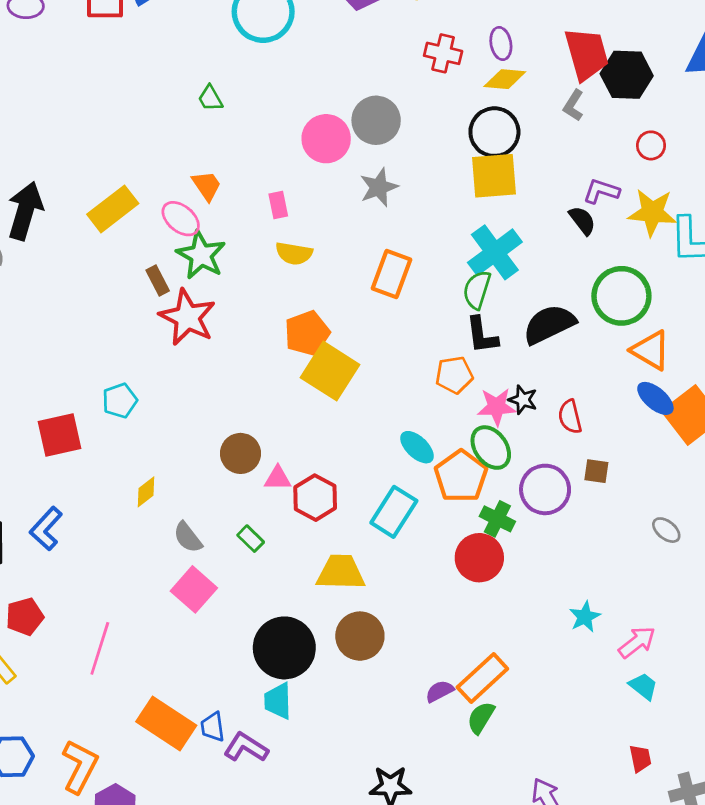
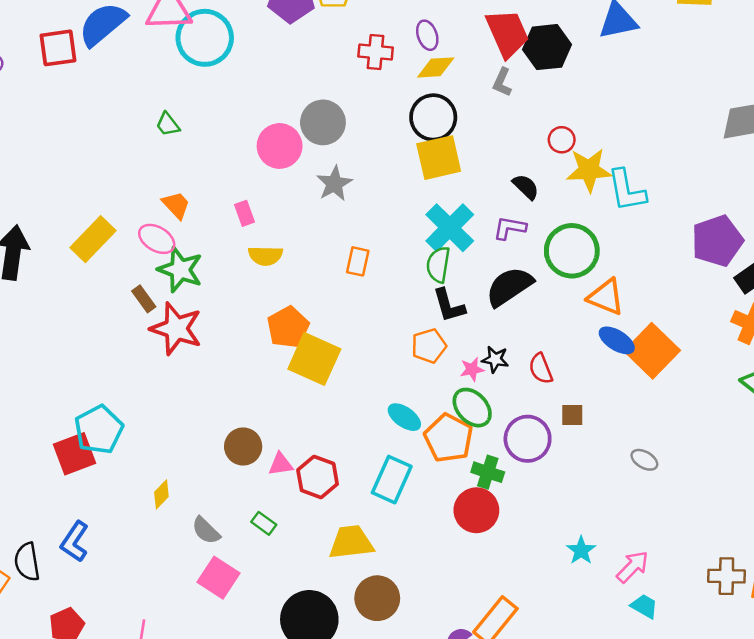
red circle: (651, 145) -> (562, 140), moved
purple L-shape: (601, 191) -> (510, 228), moved
orange rectangle: (391, 274) -> (358, 261), size x0.7
cyan pentagon: (120, 401) -> (99, 430), moved, size x1.5
pink star: (497, 407) -> (472, 369), size x0.7

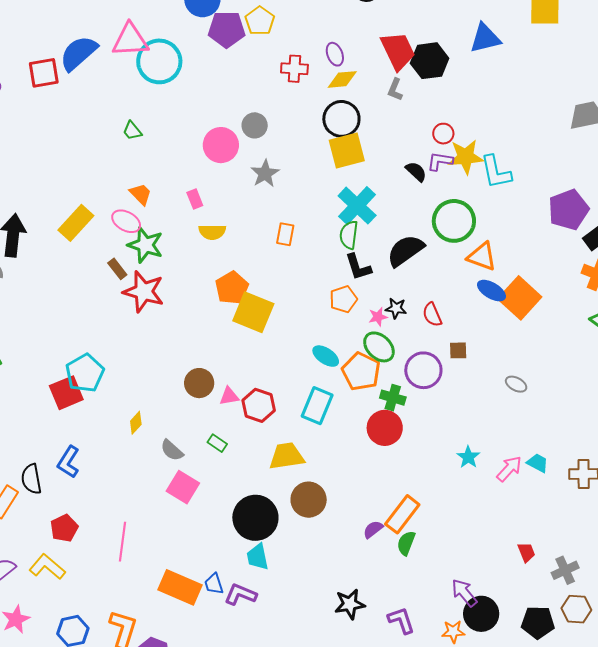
gray circle: (323, 122) -> (255, 125), size x0.7
purple L-shape: (510, 228) -> (440, 161), moved
cyan trapezoid: (644, 606) -> (538, 463), moved

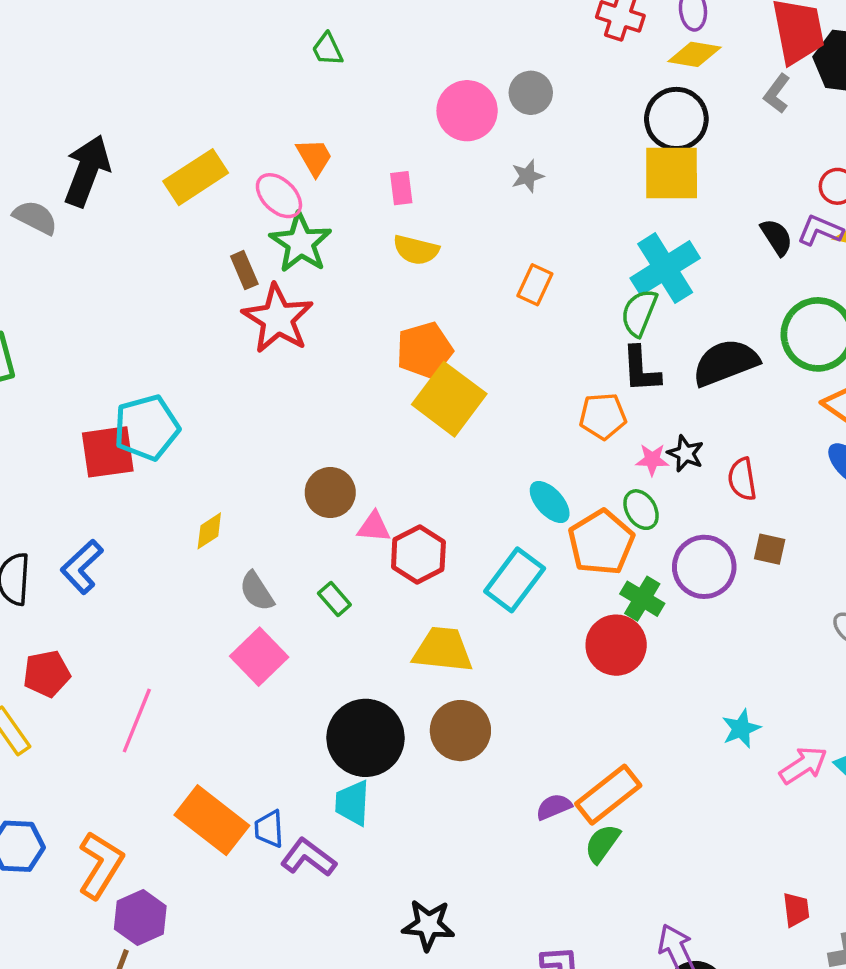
gray star: (265, 173) -> (528, 176), size x0.7
green ellipse: (379, 347) -> (641, 510), size x0.7
black star: (350, 604) -> (428, 925), moved

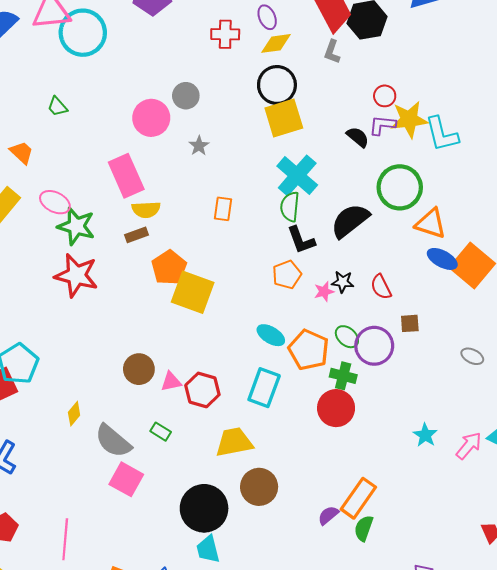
orange trapezoid: (314, 157) -> (22, 152), moved
pink rectangle: (401, 188) -> (126, 176), size x2.0
brown rectangle: (244, 270) -> (137, 235), moved, turned -70
green ellipse: (641, 510) -> (347, 337), moved
gray semicircle: (257, 591) -> (113, 441), size x1.5

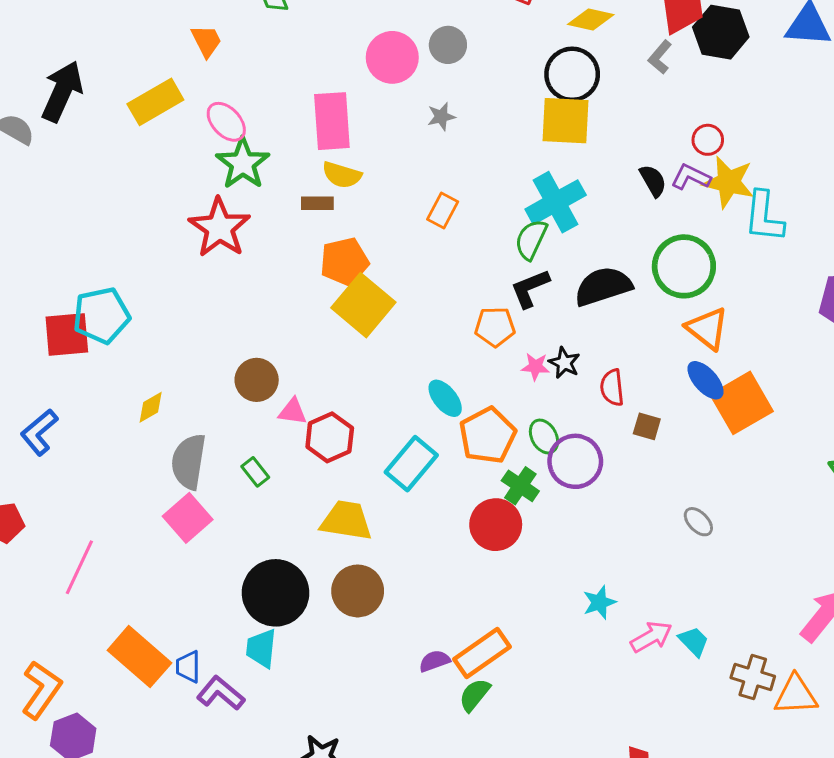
black L-shape: (301, 240) -> (530, 288), turned 68
brown square: (410, 323) -> (647, 426), moved
gray semicircle: (113, 441) -> (189, 462), turned 39

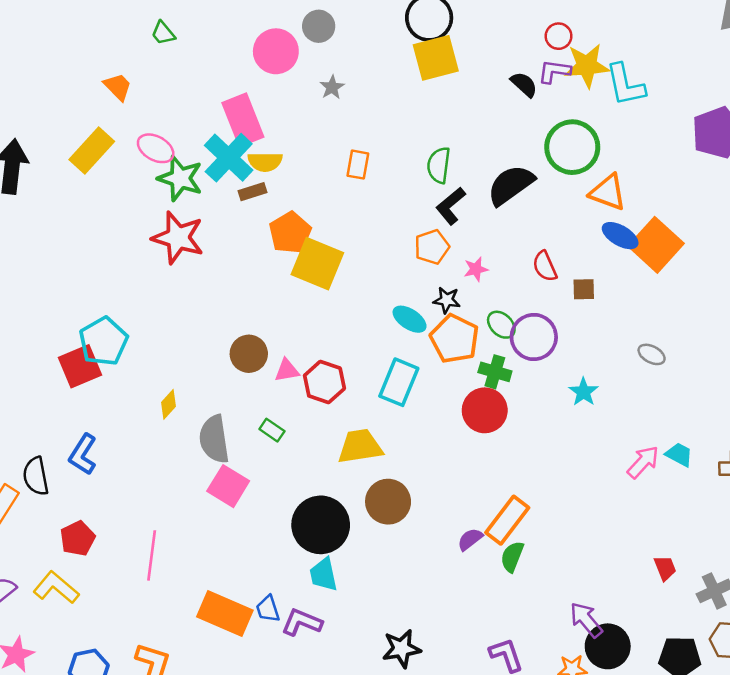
cyan cross: (556, 202) -> (229, 158), moved
black star: (564, 363) -> (447, 300), moved
cyan star: (599, 602) -> (584, 392), moved

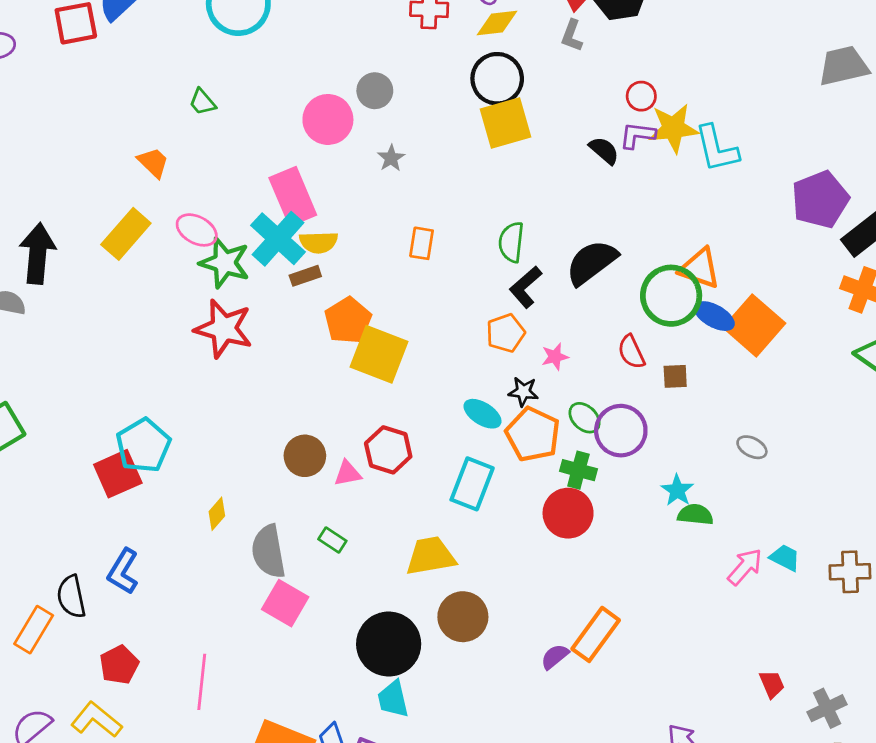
green circle: (572, 147) -> (671, 296), moved
red hexagon: (324, 382) -> (388, 450), moved
green semicircle: (512, 557) -> (695, 515), moved, turned 76

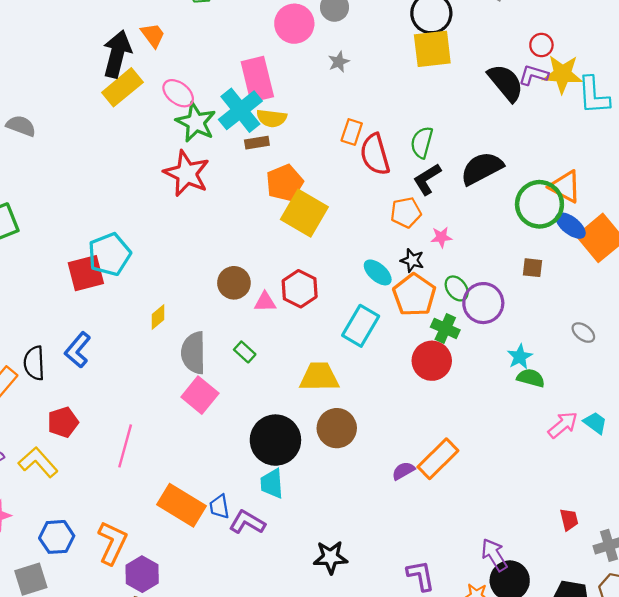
black semicircle: (604, 150) -> (506, 83), size x1.6
black arrow: (38, 253) -> (117, 54), moved
red semicircle: (631, 352) -> (375, 154), moved, size x1.5

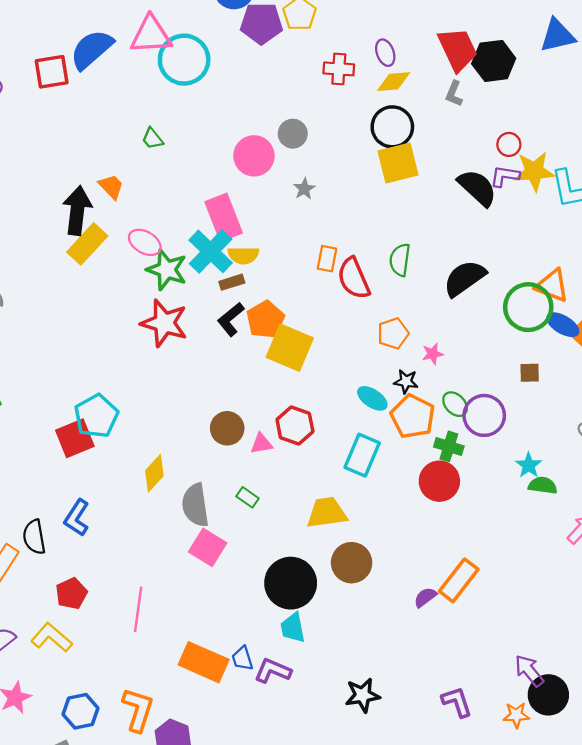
black L-shape: (427, 179) -> (231, 319), moved
yellow diamond: (158, 317) -> (154, 473), size x1.4

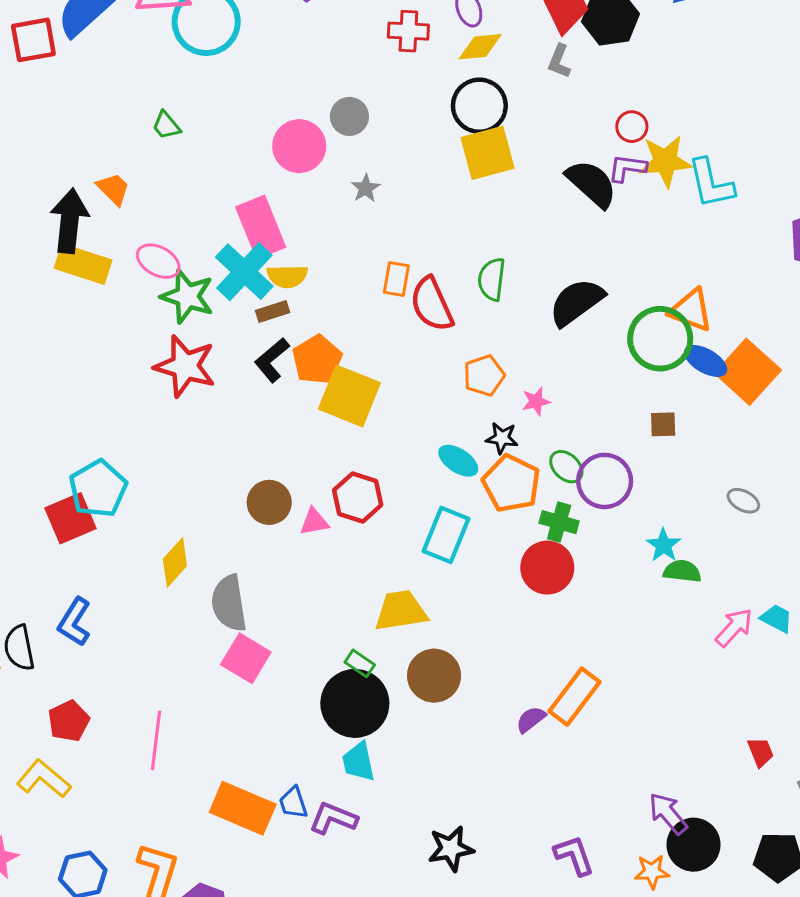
yellow rectangle: (87, 244) -> (83, 264), turned 66
green rectangle: (247, 497) -> (360, 663), moved

